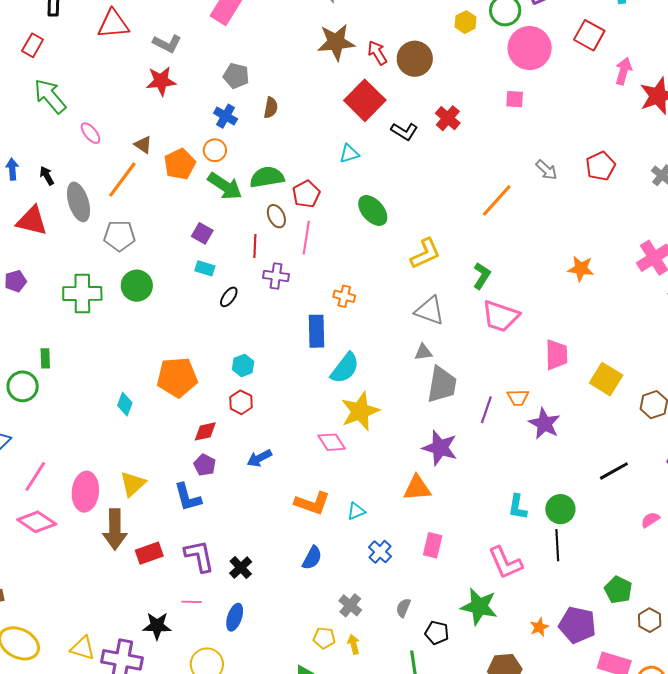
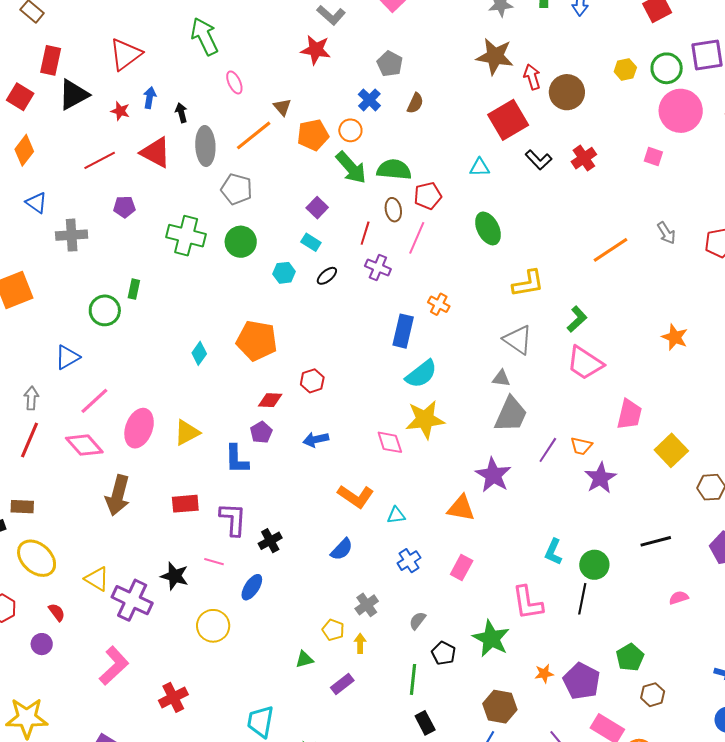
cyan hexagon: (243, 365) -> (284, 273), moved
brown arrow: (115, 529) -> (118, 495), moved

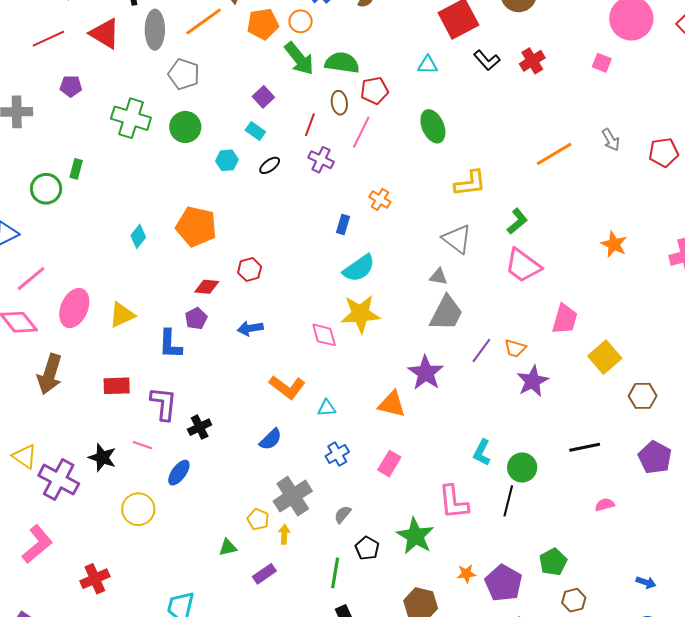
blue rectangle: (403, 331) -> (343, 224), size x0.6
gray cross: (367, 605) -> (293, 496), size x1.6

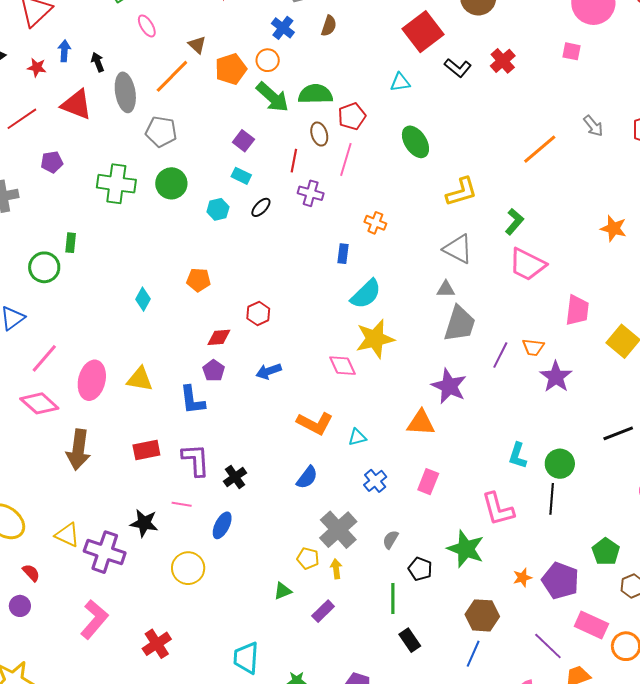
orange pentagon: (196, 227) -> (199, 280), size x0.6
yellow triangle: (122, 315) -> (140, 379), turned 44

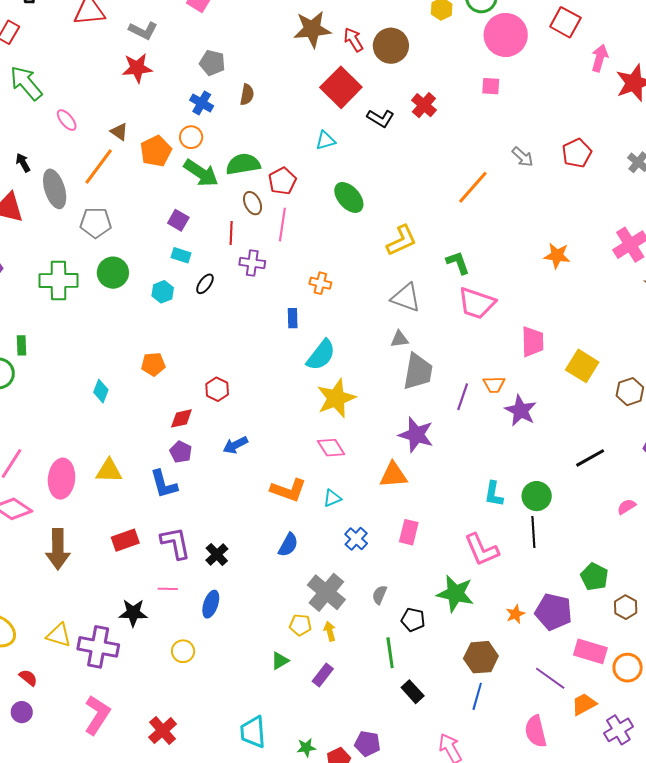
green L-shape: (514, 222) -> (458, 263), turned -52
pink diamond: (343, 366) -> (331, 448), moved
yellow circle: (188, 568) -> (183, 651), size x0.7

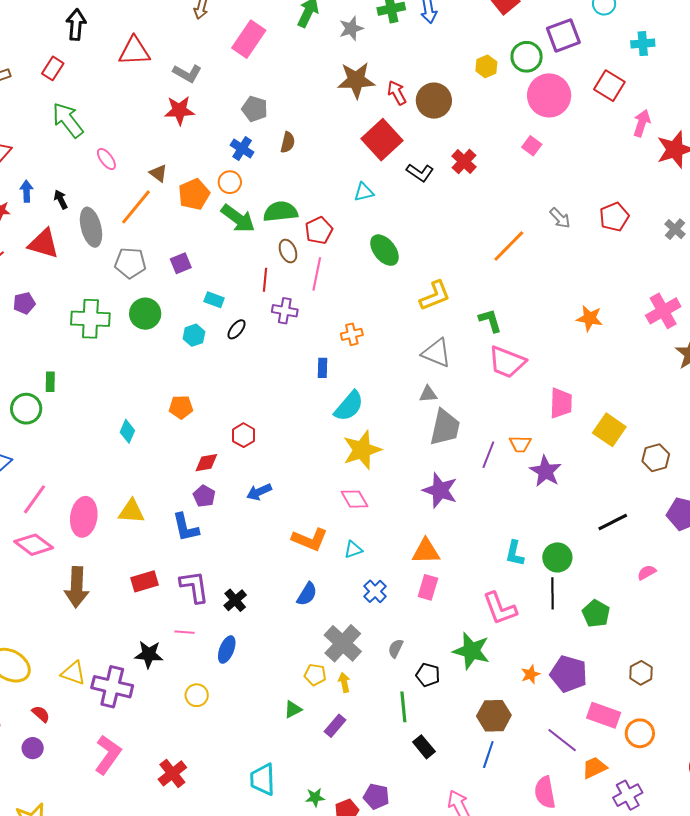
pink square: (491, 86) -> (532, 146), turned 30
purple square: (178, 220) -> (181, 263), moved, turned 35
orange cross: (320, 283) -> (352, 334), turned -30
orange triangle: (393, 475) -> (426, 551), moved
green pentagon: (594, 577) -> (596, 613), moved

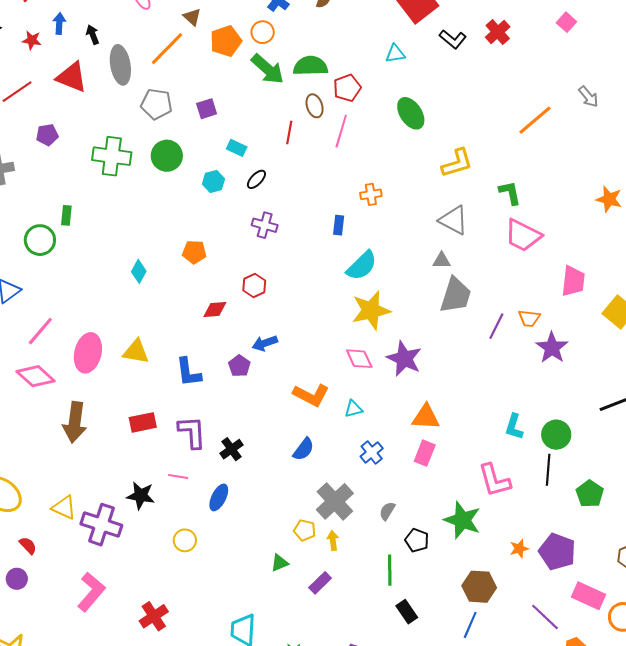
purple cross: (285, 311) -> (265, 225), moved
purple star: (440, 490) -> (404, 359), moved
purple pentagon: (204, 496) -> (239, 366), moved

